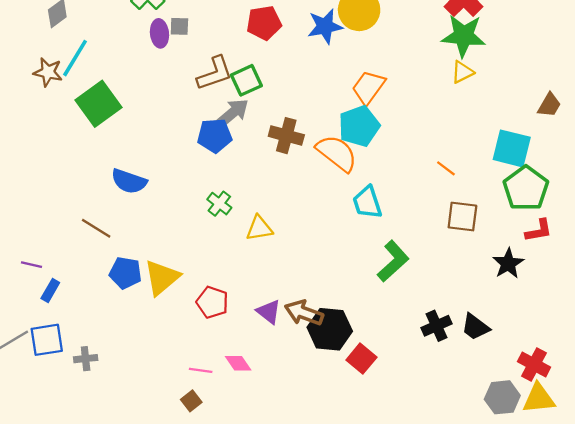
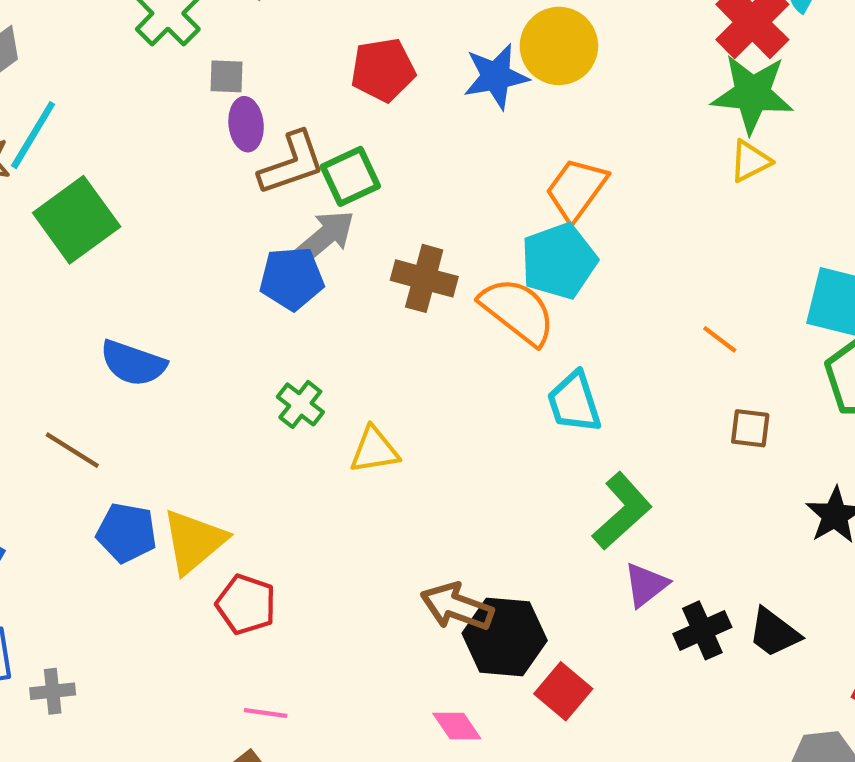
purple ellipse: (159, 33) -> (246, 124), moved
brown square: (462, 217) -> (750, 428), size x0.7
red pentagon: (212, 302) -> (246, 604), moved
purple triangle: (269, 312) -> (646, 585), moved, turned 44
pink diamond: (238, 363) -> (457, 726), moved

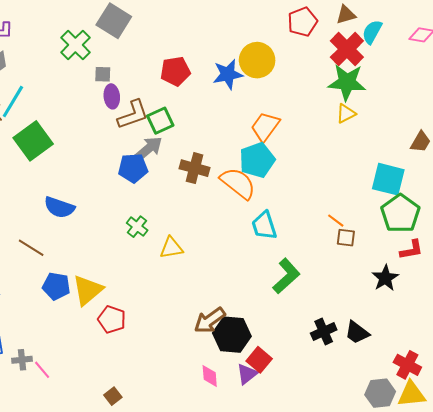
orange line: (720, 339) -> (336, 221), moved
purple triangle: (646, 585) -> (247, 374), moved
brown arrow: (457, 607) -> (210, 320), turned -56
pink line: (266, 713) -> (42, 370), moved, turned 42
pink diamond: (457, 726) -> (210, 376), turned 30

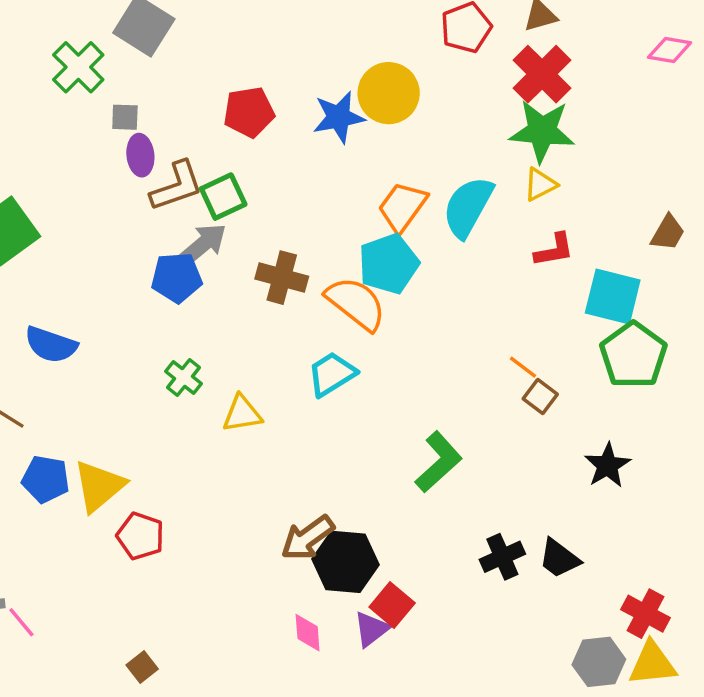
cyan semicircle: (372, 32) -> (468, 207), moved, size x1.5
cyan trapezoid: (264, 226) -> (332, 374), moved, turned 76
brown square: (346, 238) -> (540, 396), turned 30
red L-shape: (411, 250) -> (554, 250), moved

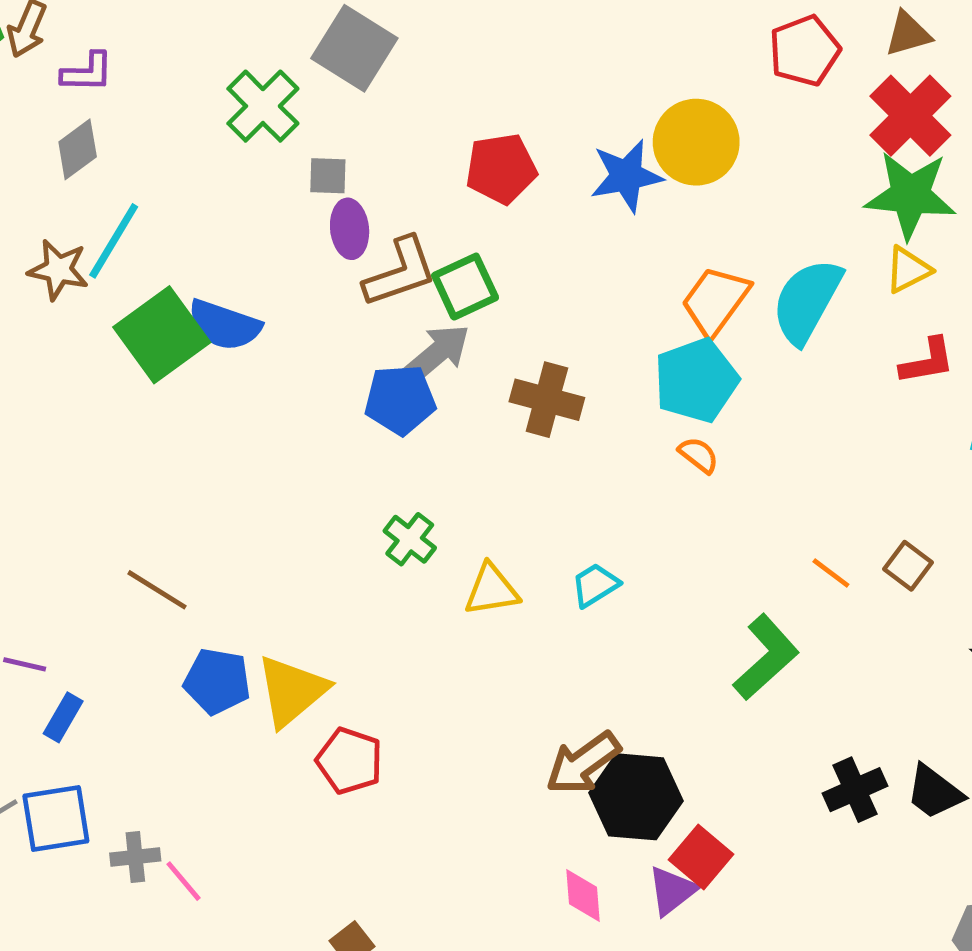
orange semicircle: (356, 303) -> (699, 455), moved, size x0.5
blue semicircle: (51, 345) -> (224, 325), moved
orange line: (523, 367) -> (831, 573), moved
cyan trapezoid: (332, 374) -> (595, 585), moved, size x0.7

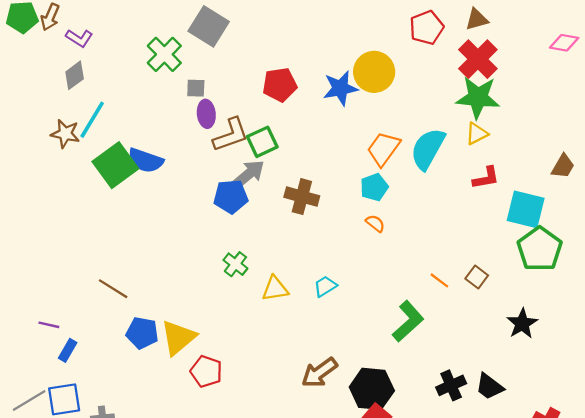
purple L-shape: (87, 72) -> (79, 38), turned 32
cyan pentagon: (696, 380) -> (374, 187), size x0.7
black hexagon: (636, 797) -> (372, 389), moved

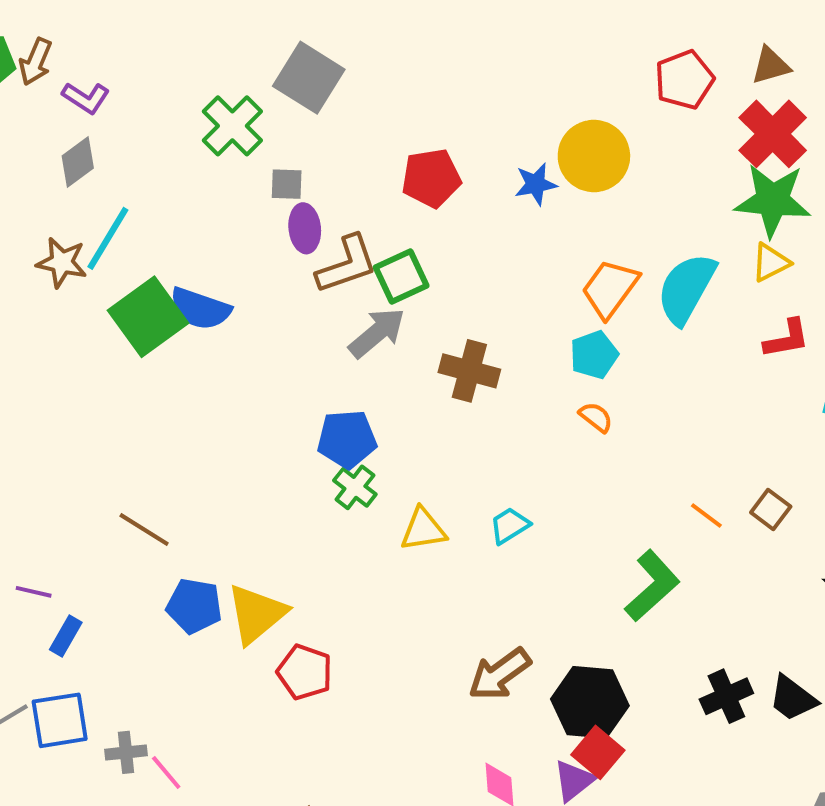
blue star: (340, 88) -> (536, 184), size x0.7
blue pentagon: (231, 197) -> (347, 439), moved

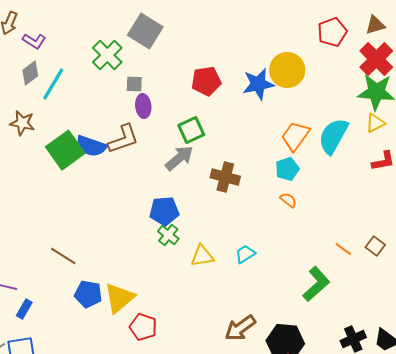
blue star: (536, 184) -> (258, 84), size x1.5
cyan line: (108, 238) -> (53, 84), moved
brown L-shape: (347, 264) -> (123, 139), moved

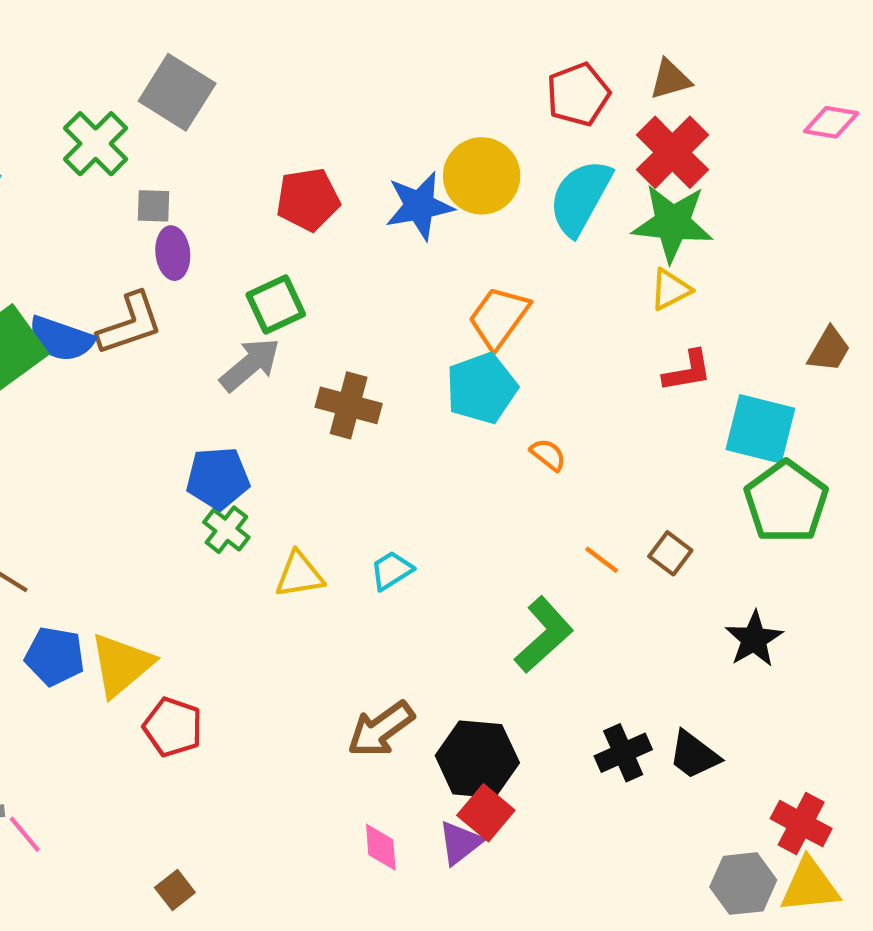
cyan semicircle: (333, 136) -> (580, 197), moved
cyan pentagon: (287, 169) -> (482, 388), size x1.4
orange semicircle: (288, 200) -> (548, 455), moved

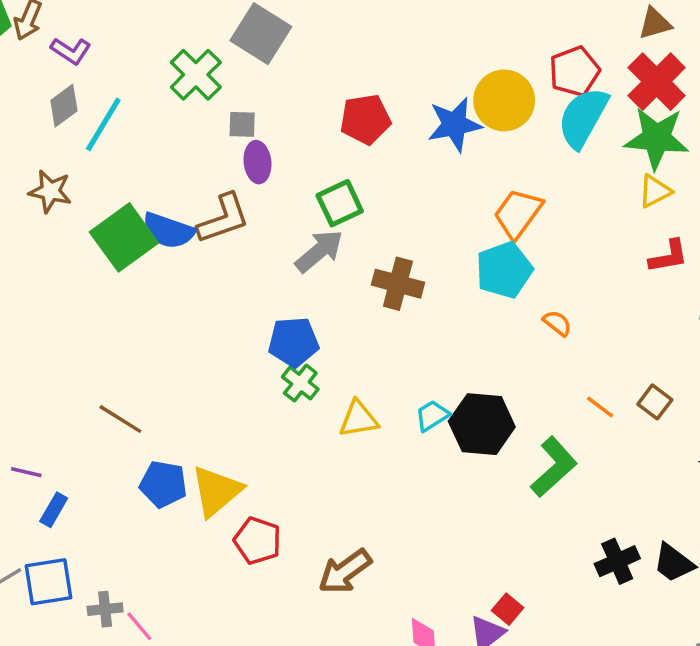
red pentagon: (578, 94) -> (574, 71), moved
brown arrow: (381, 729) -> (345, 571), moved
black hexagon: (477, 759) -> (482, 424), moved
red square: (486, 813) -> (508, 609), size x0.7

